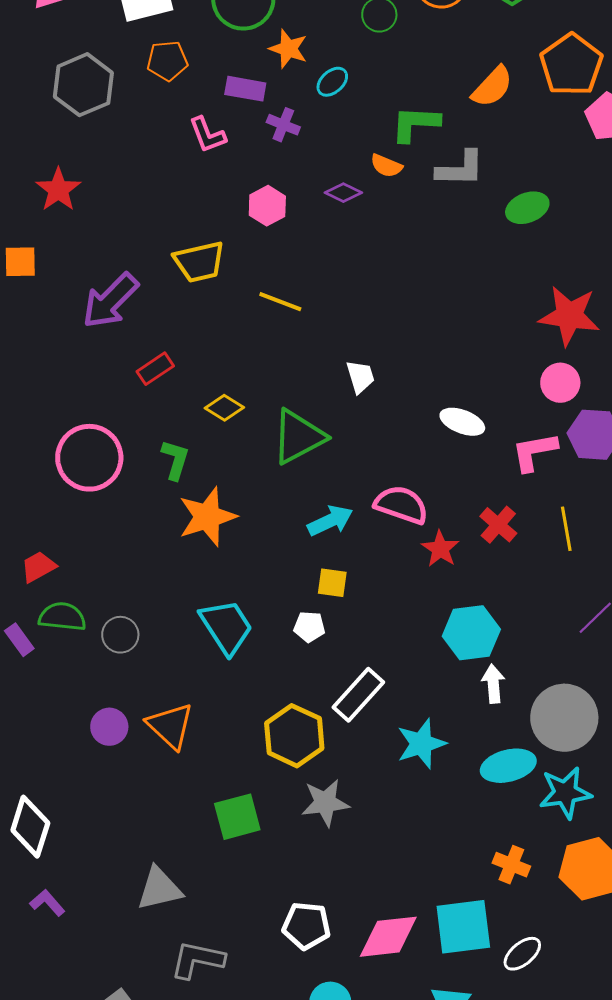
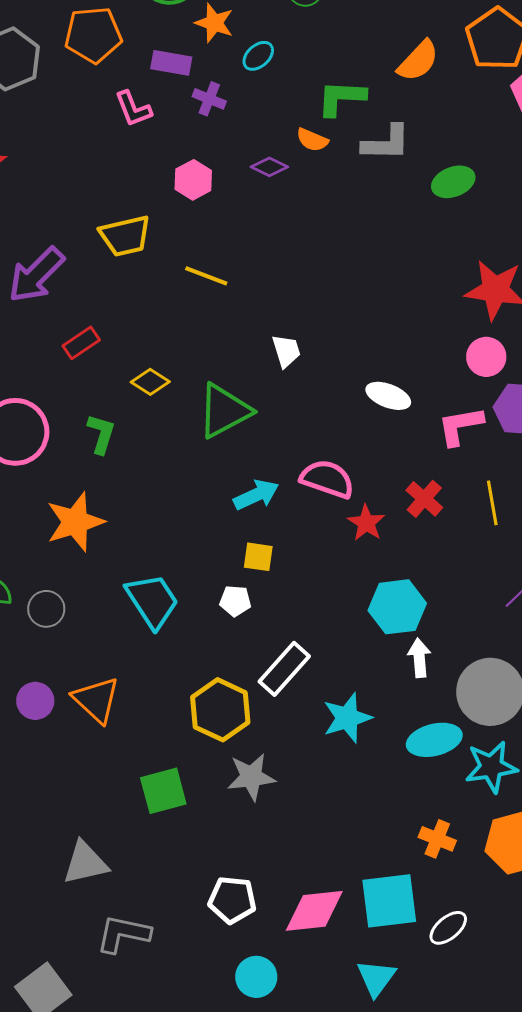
orange pentagon: (167, 61) -> (93, 35), size x1.4
orange star: (207, 517) -> (75, 522), moved

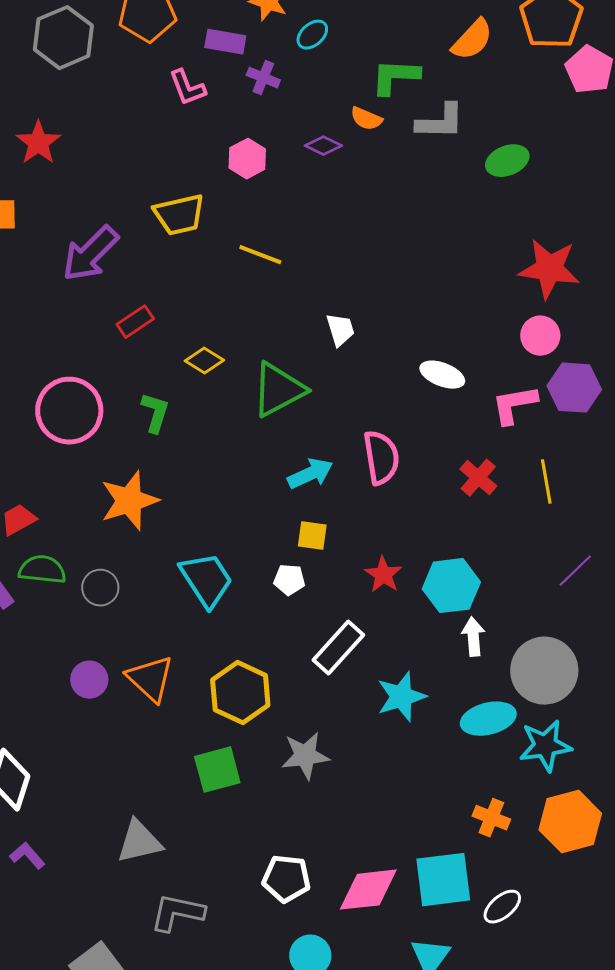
pink semicircle: (327, 479) -> (381, 458), turned 62
red star: (366, 523) -> (383, 575), moved
yellow hexagon: (220, 710) -> (240, 693), moved

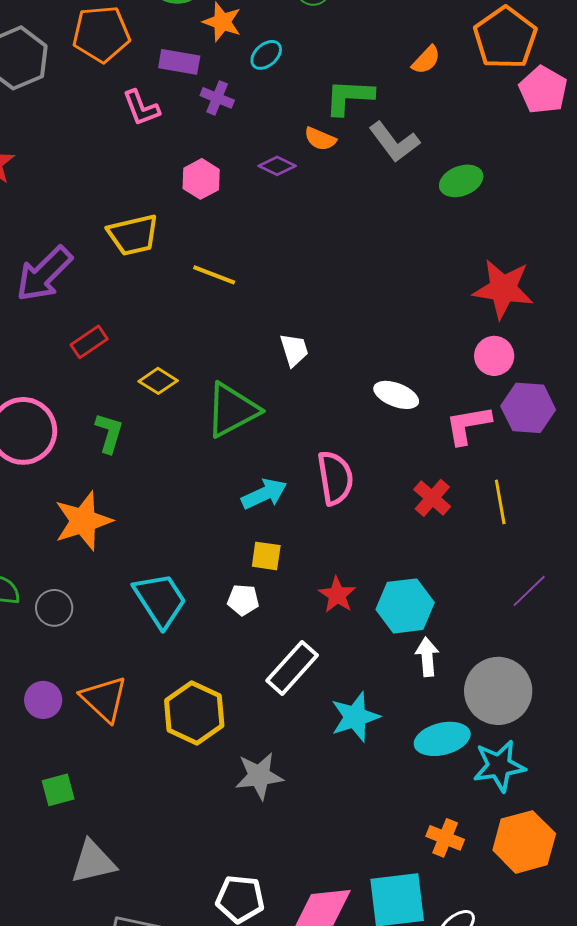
orange semicircle: (472, 40) -> (426, 60), size x0.7
gray L-shape: (440, 122) -> (394, 142), turned 52
green square: (217, 770) -> (58, 790), moved, size x0.7

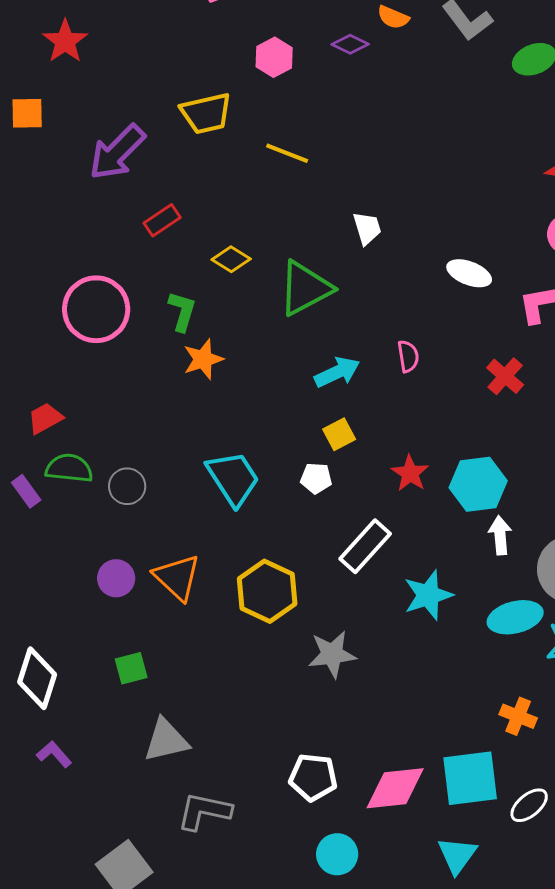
pink semicircle: (335, 478) -> (408, 356), size x0.6
orange star: (83, 521) -> (203, 359), moved, size x0.7
yellow square: (266, 556) -> (339, 434), turned -36

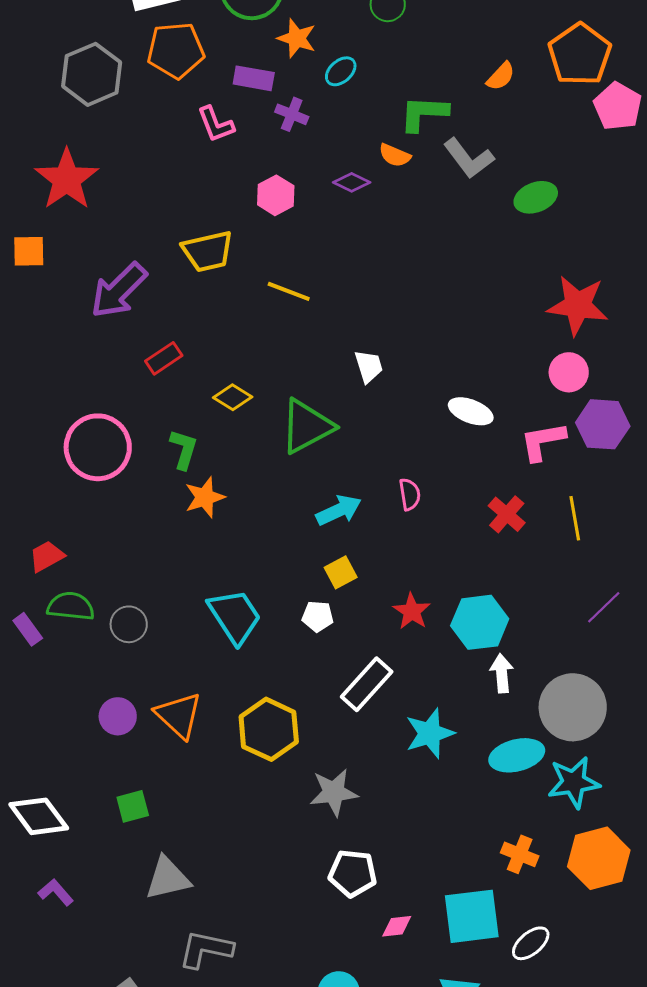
red star: (65, 41) -> (67, 179), size x1.4
white diamond: (37, 678) -> (39, 816), turned -54
white pentagon: (313, 777) -> (353, 873), moved
pink diamond: (395, 788) -> (397, 926), size x0.5

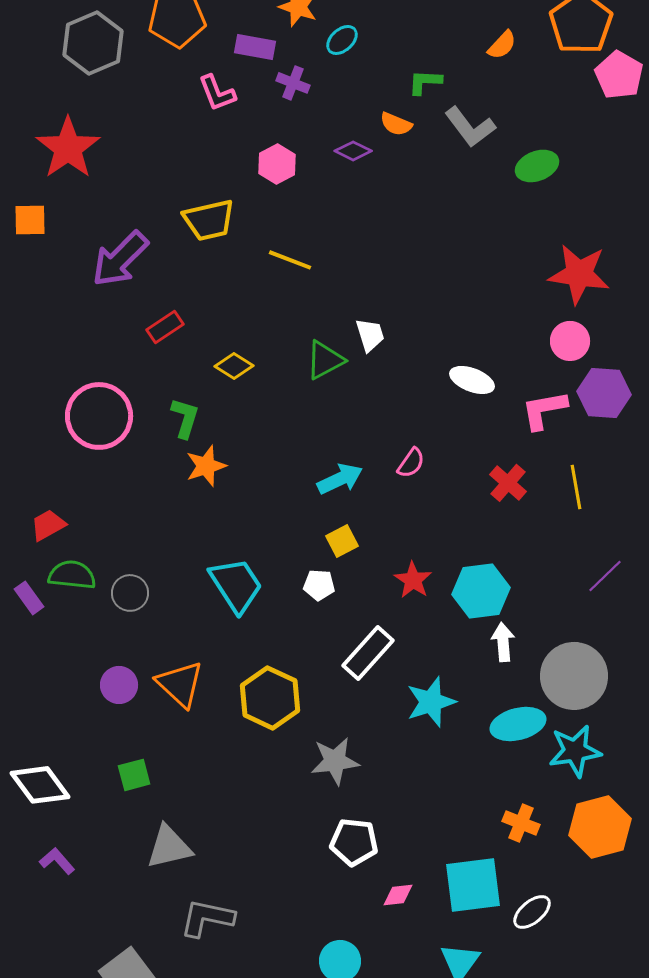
green L-shape: (424, 113) -> (425, 82), size x0.7
green triangle: (307, 426) -> (325, 360), moved, size x0.7
pink semicircle: (410, 494) -> (411, 463), turned 44

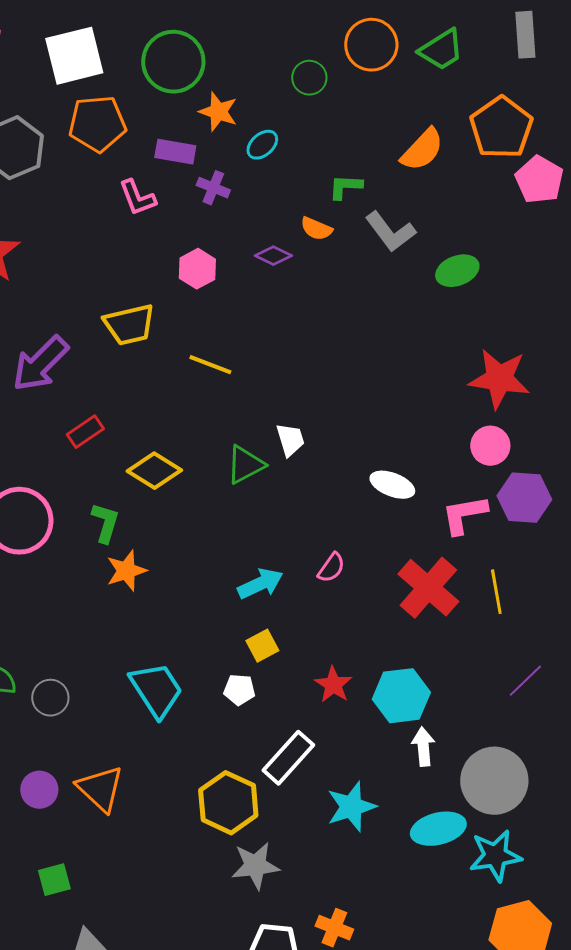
orange semicircle: (502, 45) -> (422, 150), size x1.5
yellow diamond: (234, 366) -> (154, 471), size x1.4
red cross: (508, 483) -> (428, 588), size x1.6
yellow hexagon: (270, 698) -> (228, 803), moved
orange cross: (521, 823) -> (334, 928), moved

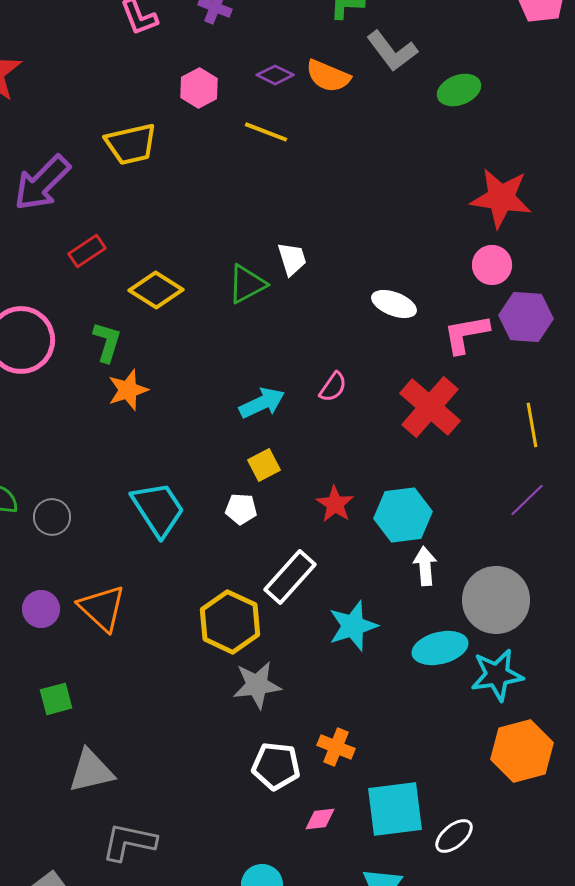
orange semicircle: (316, 229) -> (328, 76), moved, size x1.4
yellow line: (210, 365) -> (266, 132), moved
yellow line: (496, 592) -> (532, 425), moved

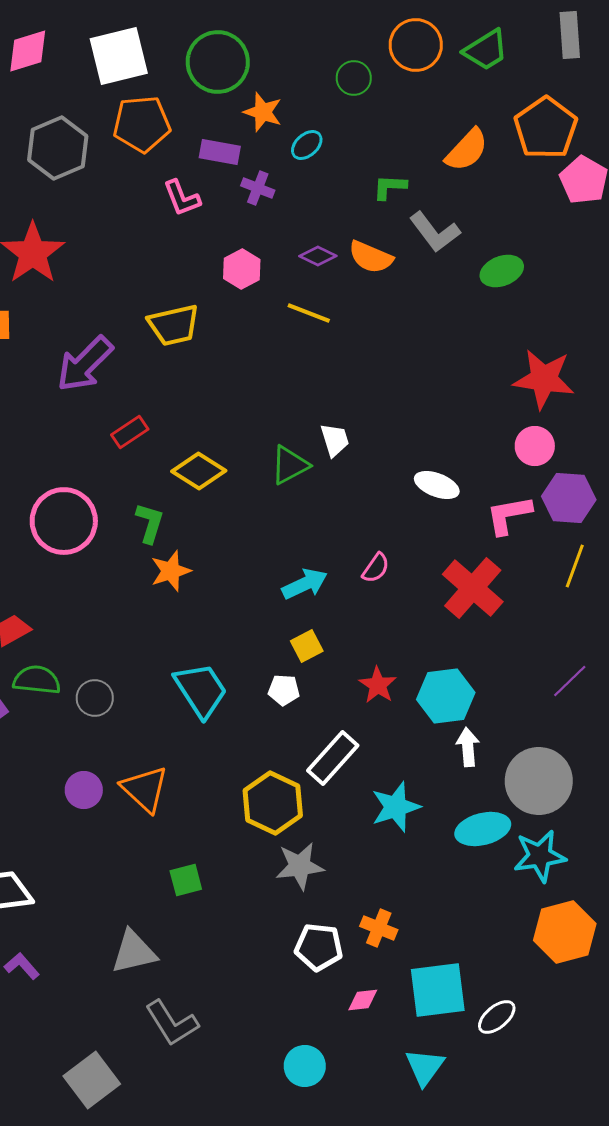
yellow line: (532, 425) -> (575, 566), moved, turned 30
green square: (56, 699) -> (186, 880), moved
gray L-shape: (129, 842) -> (172, 1023), turned -134

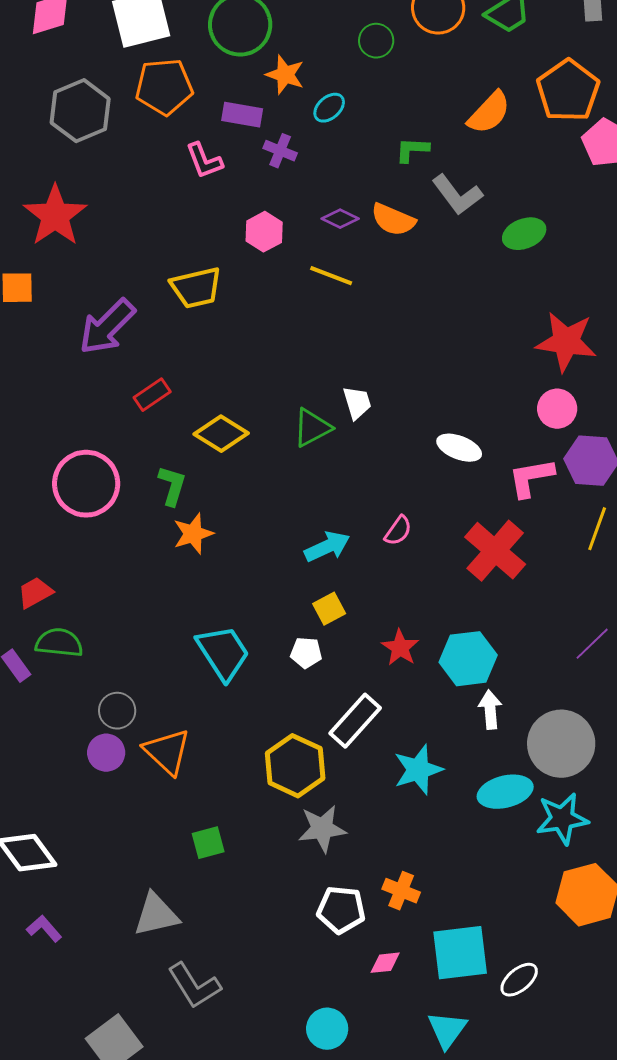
gray circle: (95, 698) -> (117, 711), moved

